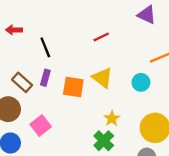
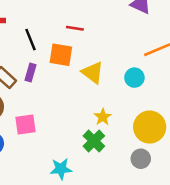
red line: (101, 37) -> (75, 28), moved, turned 35
orange square: (73, 87) -> (61, 55), moved
pink square: (41, 126) -> (25, 124), turned 30

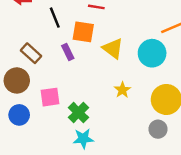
purple rectangle: (30, 73) -> (68, 52), moved, turned -42
cyan circle: (134, 78) -> (152, 53), size x1.5
green cross: (94, 141) -> (78, 113), moved

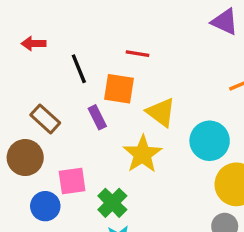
cyan circle: (152, 53) -> (210, 141), moved
yellow star: (122, 90) -> (143, 154), moved, size x1.6
blue circle: (19, 115) -> (45, 206), moved

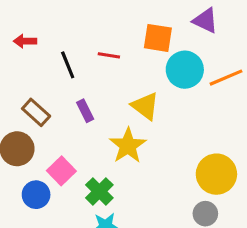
red line: (137, 54) -> (109, 55), moved
orange square: (119, 89) -> (158, 38), moved
cyan circle: (210, 141) -> (185, 70), moved
pink square: (72, 181) -> (61, 171), turned -36

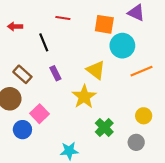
red line: (109, 55) -> (63, 18), moved
orange line: (226, 78) -> (142, 71), moved
yellow circle: (216, 174) -> (144, 116), size x0.6
green cross: (99, 191) -> (104, 127), moved

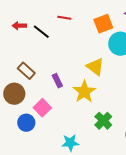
orange square: (104, 24) -> (103, 24), turned -30
black line: (44, 42) -> (41, 32), moved, turned -30
purple rectangle: (55, 73) -> (57, 81), moved

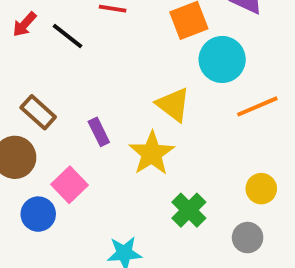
red arrow: (19, 26) -> (25, 24), turned -48

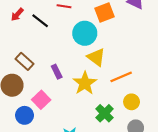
cyan circle: (222, 59) -> (85, 33), moved
orange line: (257, 106) -> (121, 77), moved
yellow circle: (261, 189) -> (132, 102), moved

